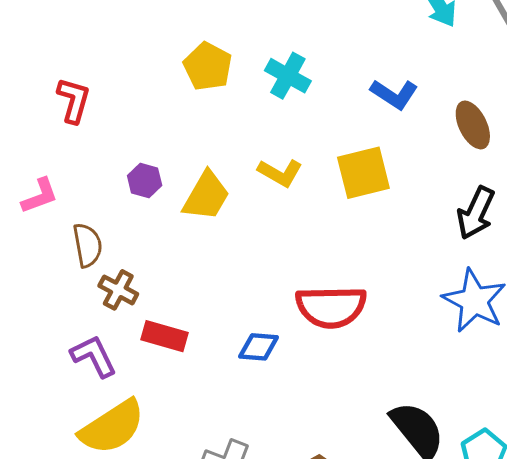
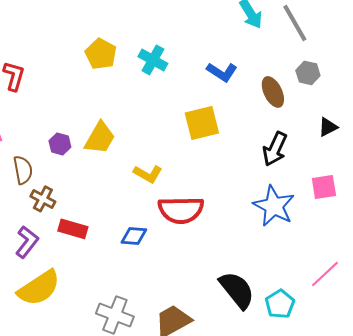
yellow L-shape: (280, 173) -> (148, 174), moved
purple hexagon: (145, 180) -> (60, 144), moved
purple L-shape: (94, 356) -> (27, 242), turned 64

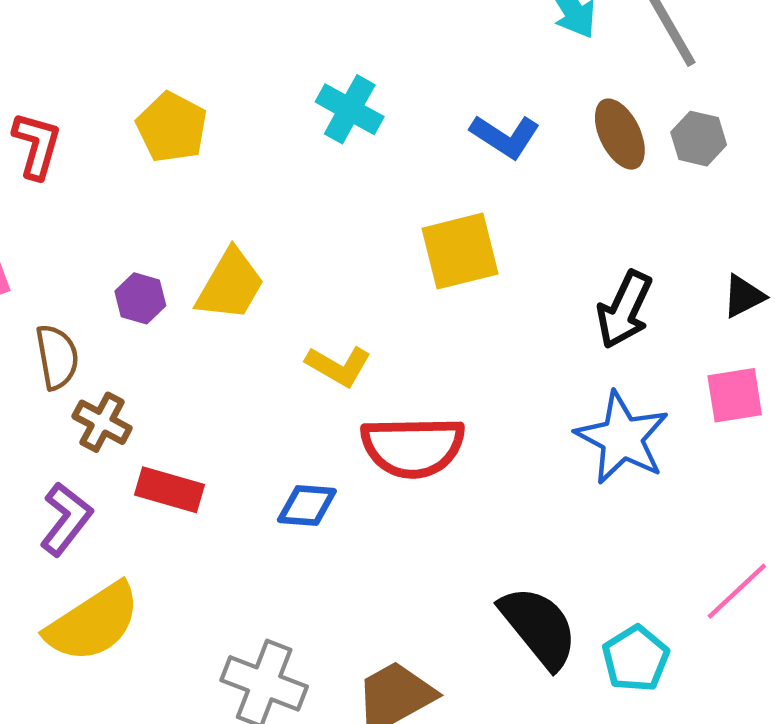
yellow pentagon: (101, 54) -> (172, 127), moved
brown ellipse: (273, 92) -> (620, 134), moved
black triangle: (328, 127) -> (744, 296), moved

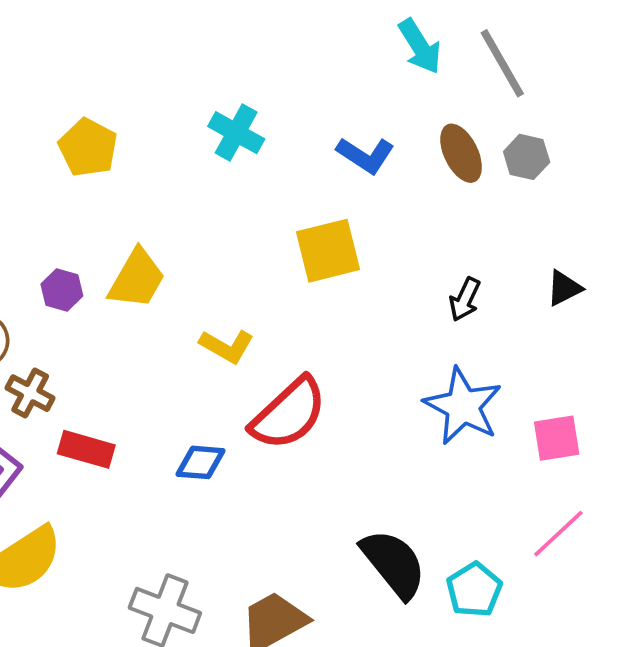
black arrow: (624, 310) -> (465, 299), size x0.7
pink square: (735, 395) -> (557, 438), moved
red semicircle: (413, 447) -> (289, 414), turned -42

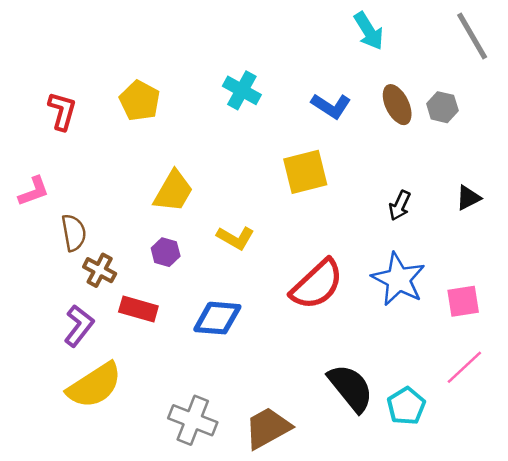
gray line: (502, 63) -> (472, 36), moved
purple hexagon: (62, 290) -> (166, 252), moved
red semicircle: (289, 414) -> (317, 284), moved
blue diamond: (201, 462) -> (217, 318), size x1.4

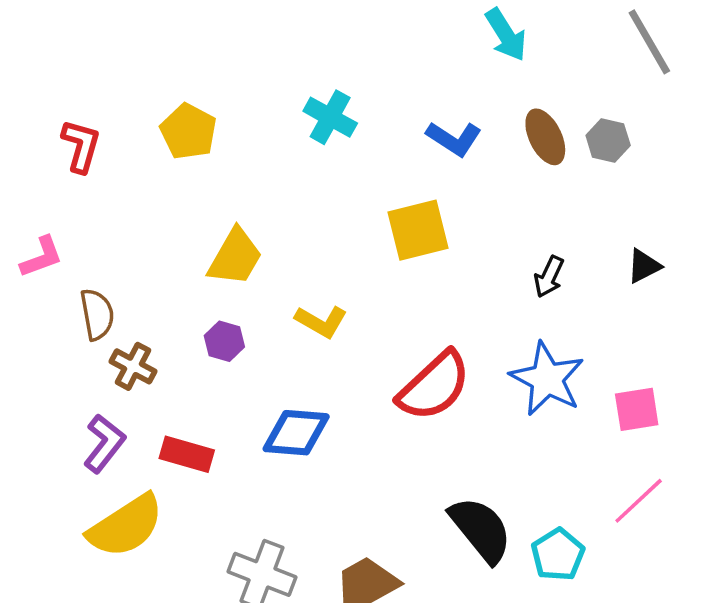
red rectangle: (138, 309) -> (187, 454), moved

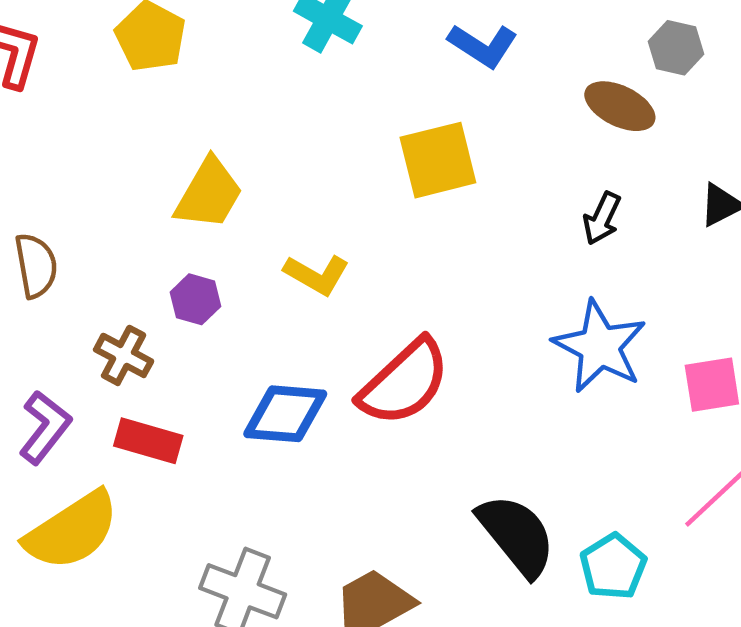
brown ellipse: (545, 137) -> (620, 106), moved, turned -38
brown cross: (133, 366) -> (124, 355), moved
red semicircle: (434, 386) -> (404, 382), moved

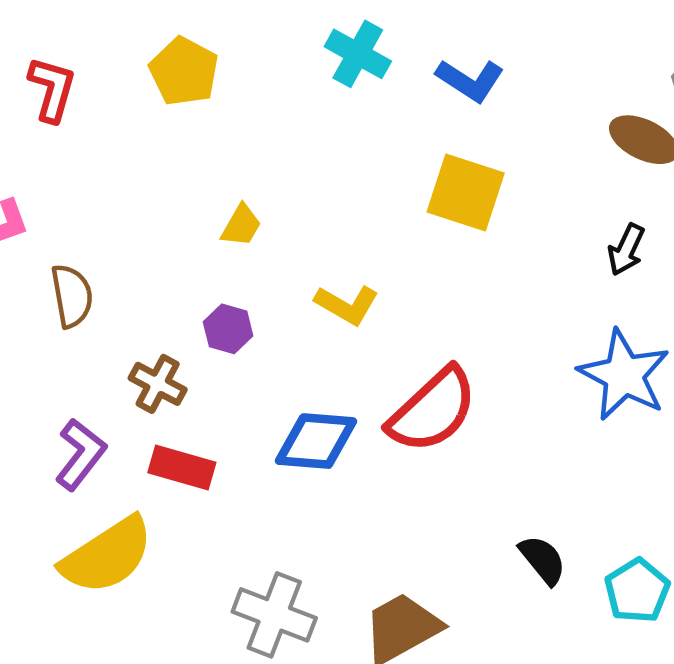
blue L-shape: (483, 45) -> (470, 80), moved
yellow square: (438, 160) -> (466, 192), turned 32
yellow trapezoid: (209, 194) -> (241, 225), size x0.6
black semicircle: (517, 535) -> (543, 560), size x0.6

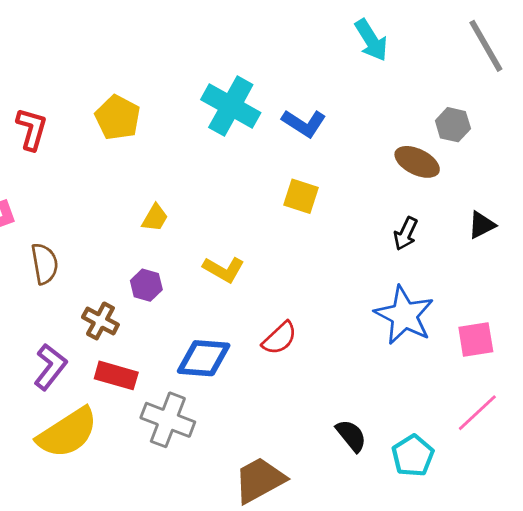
cyan cross: (358, 54) -> (231, 106), size x1.4
yellow square: (466, 192) -> (301, 196), size x0.7
red semicircle: (433, 410) -> (280, 338), size x0.6
gray cross: (274, 615) -> (168, 420), moved

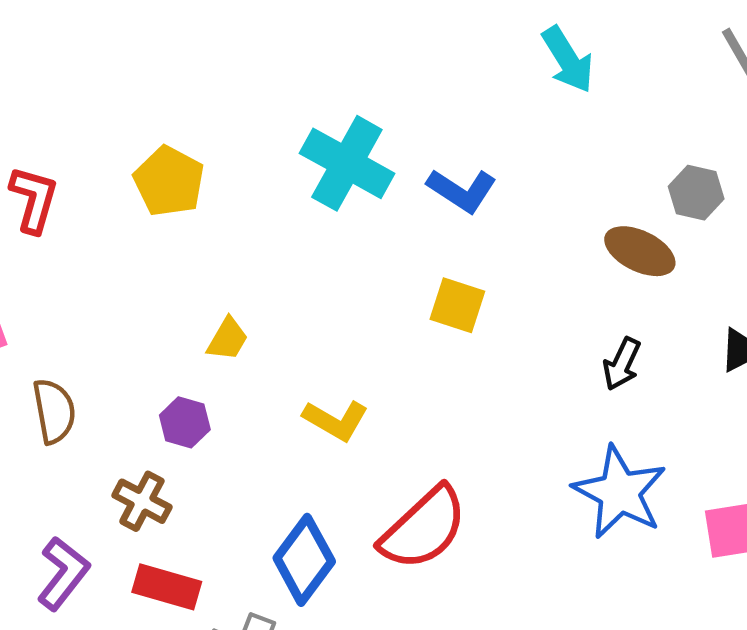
purple hexagon: (146, 285) -> (185, 422), moved
red semicircle: (280, 338) -> (424, 528), size x1.6
blue diamond: (204, 358) -> (304, 560), turned -58

